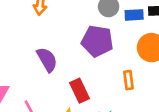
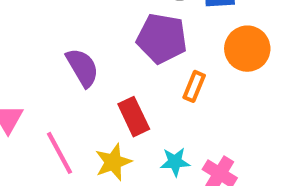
orange rectangle: (129, 80) -> (194, 86), moved, turned 30

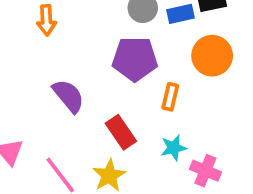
cyan star: (175, 162) -> (174, 148), moved

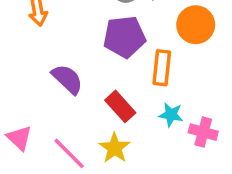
orange rectangle: (170, 97) -> (162, 68), size x1.4
cyan star: (174, 148) -> (171, 115), turned 30

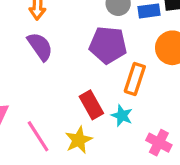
purple semicircle: (67, 79) -> (40, 47), moved
cyan star: (171, 115) -> (122, 116), moved

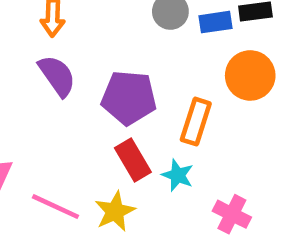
purple pentagon: (108, 45) -> (129, 98), moved
pink line: (38, 136) -> (56, 207), turned -32

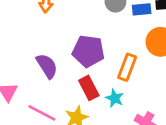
purple semicircle: (57, 76) -> (47, 66), moved

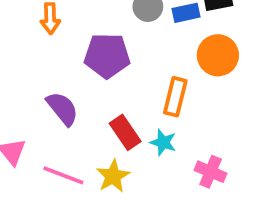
purple pentagon: (88, 51) -> (107, 56), moved

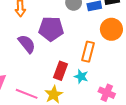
purple semicircle: (62, 109) -> (27, 44), moved
red rectangle: (125, 132) -> (60, 71), turned 54

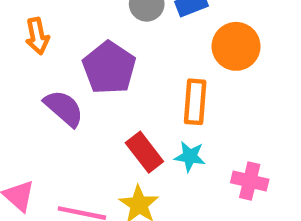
purple pentagon: (51, 29) -> (109, 68), turned -30
red rectangle: (60, 71) -> (144, 152), turned -48

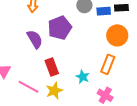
orange rectangle: (195, 102) -> (108, 64), moved
red rectangle: (144, 152) -> (52, 67), moved

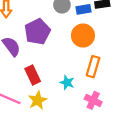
orange circle: (117, 35) -> (83, 36), moved

